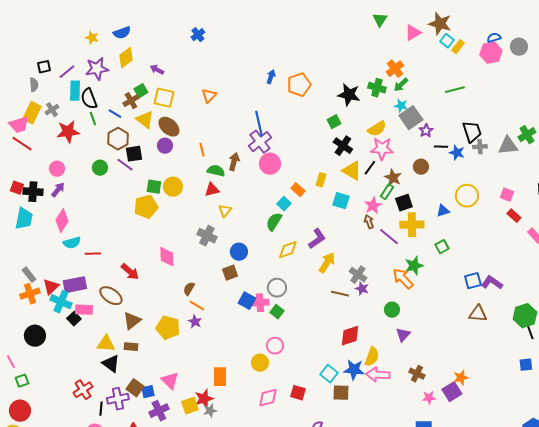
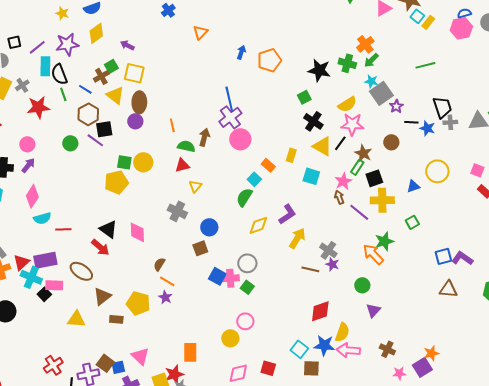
orange triangle: (209, 96) -> (200, 32), moved
brown ellipse: (169, 127) -> (139, 102), turned 50
brown rectangle: (131, 347) -> (116, 319), moved
black triangle: (111, 364) -> (108, 229), moved

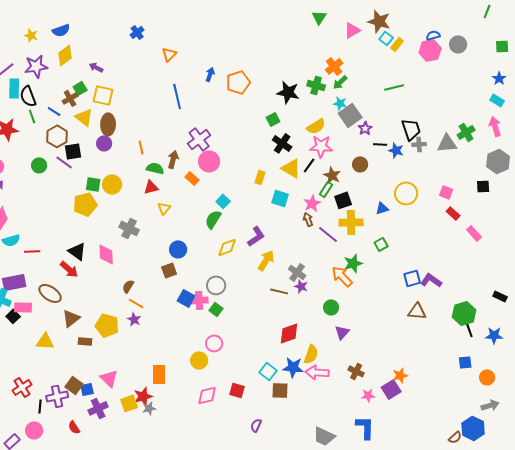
blue line: (229, 99) -> (177, 96), moved
orange rectangle: (268, 165) -> (192, 178), moved
gray cross: (177, 211) -> (129, 228), moved

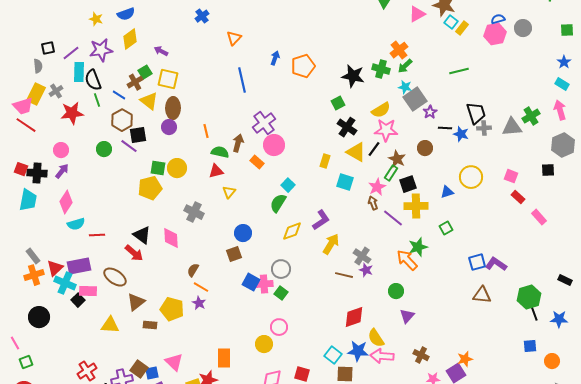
yellow semicircle: (311, 354) -> (376, 338), turned 126

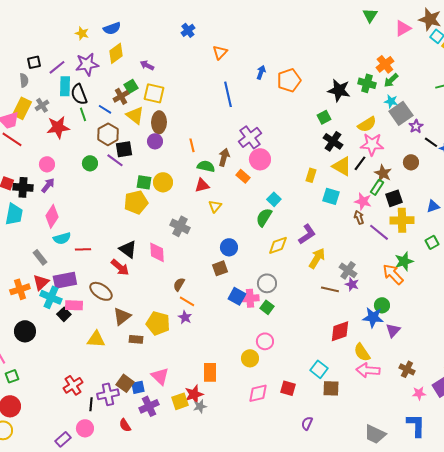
black line: (445, 128) -> (431, 142), turned 32
pink star: (377, 187) -> (363, 201), turned -30
gray rectangle: (33, 256) -> (40, 257), moved
blue star: (358, 351) -> (373, 317), moved

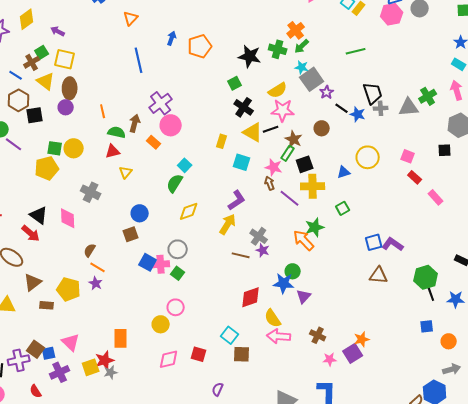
purple line: (115, 160) -> (14, 144), moved
black line: (360, 163) -> (271, 129), turned 35
purple L-shape: (307, 234) -> (237, 200), moved

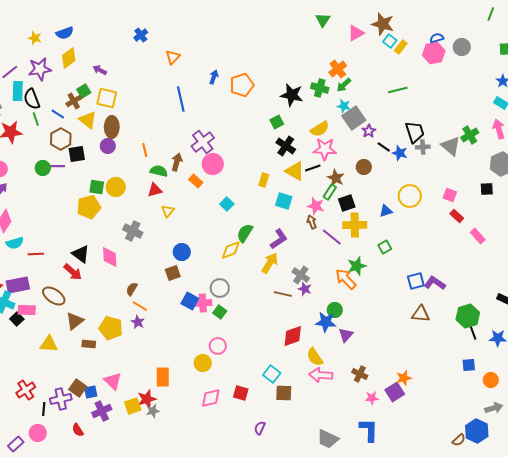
gray triangle: (409, 107) -> (451, 146), turned 45
purple line: (14, 144) -> (56, 166), moved, turned -36
green semicircle: (175, 183) -> (245, 233), moved

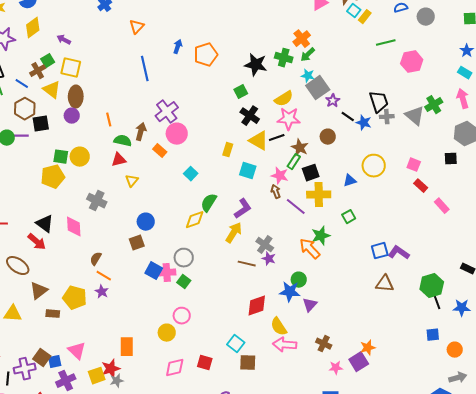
pink hexagon: (434, 53) -> (412, 62), moved
green line: (398, 90) -> (386, 43), moved

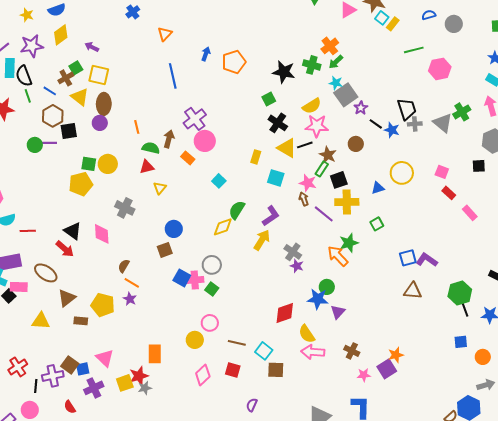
brown line: (247, 264) -> (237, 343), moved
pink diamond: (175, 368) -> (203, 375), turned -30

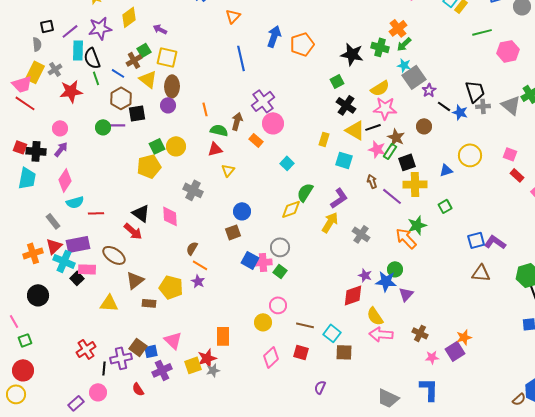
blue arrow: (206, 54) -> (274, 36), size x1.5
green square: (89, 164) -> (157, 146), turned -35
pink star: (308, 183) -> (377, 149), moved
purple star: (297, 266) -> (365, 275), moved

